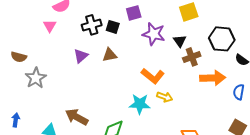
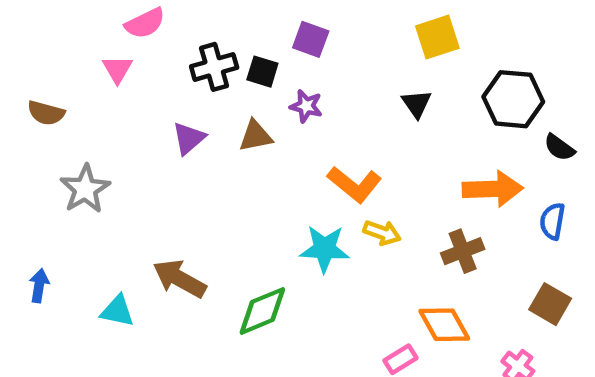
purple square: (134, 13) -> (311, 39), turned 35
purple star: (154, 34) -> (306, 106), moved, size x0.6
brown semicircle: (19, 57) -> (46, 113), moved
brown cross: (192, 57) -> (463, 251), moved

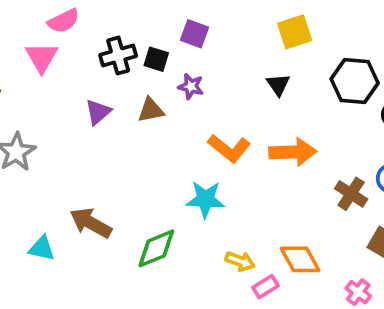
pink triangle: (117, 69) -> (42, 57), size x1.4
orange arrow: (493, 189) -> (293, 152), moved
yellow arrow: (382, 233) -> (240, 261), moved
brown cross: (463, 251) -> (351, 194), moved, turned -36

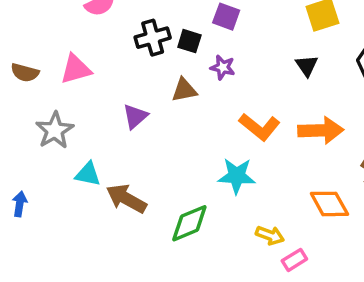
pink triangle: (42, 57) -> (76, 69), moved, turned 44
purple triangle: (98, 112) -> (135, 116), moved
cyan triangle: (42, 248) -> (88, 174), moved
orange diamond: (300, 259) -> (329, 204), moved

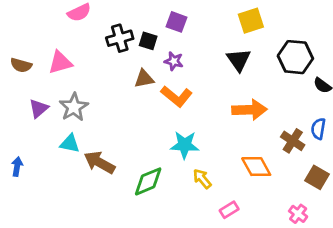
black triangle: (307, 66) -> (239, 60), size x1.4
purple triangle: (135, 116) -> (39, 108), moved
orange L-shape: (259, 127) -> (176, 96), moved
gray star: (55, 130) -> (74, 107), moved
yellow arrow: (270, 235) -> (202, 179), moved, turned -150

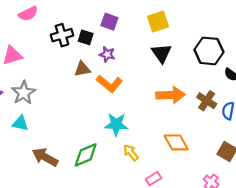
yellow square: (251, 21) -> (158, 22), moved
brown cross: (293, 141) -> (207, 101), moved
brown arrow: (99, 162) -> (45, 157), moved

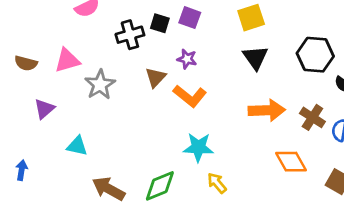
black square: (86, 37) -> (160, 23), moved
brown triangle: (82, 69) -> (156, 77), turned -36
gray star: (24, 93) -> (100, 85), moved
orange diamond: (176, 142) -> (291, 162), moved

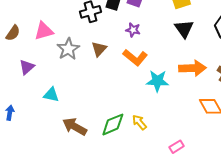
brown semicircle: (26, 63) -> (13, 33), turned -70
brown triangle: (156, 77) -> (99, 49), moved
cyan star: (198, 147) -> (157, 81), moved
yellow arrow: (217, 183) -> (139, 122), moved

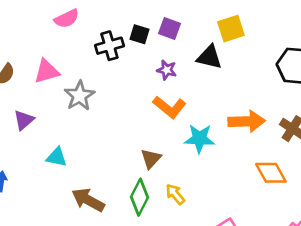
black triangle: (184, 29) -> (209, 57), moved, turned -42
brown triangle: (99, 49) -> (151, 159), moved
green diamond: (113, 124) -> (139, 197), turned -40

